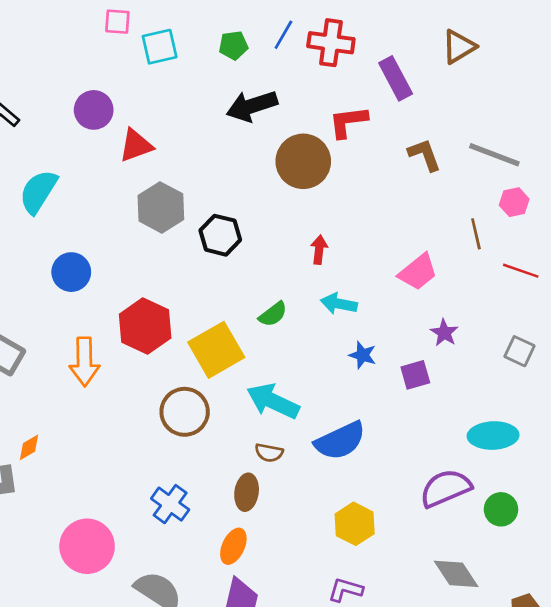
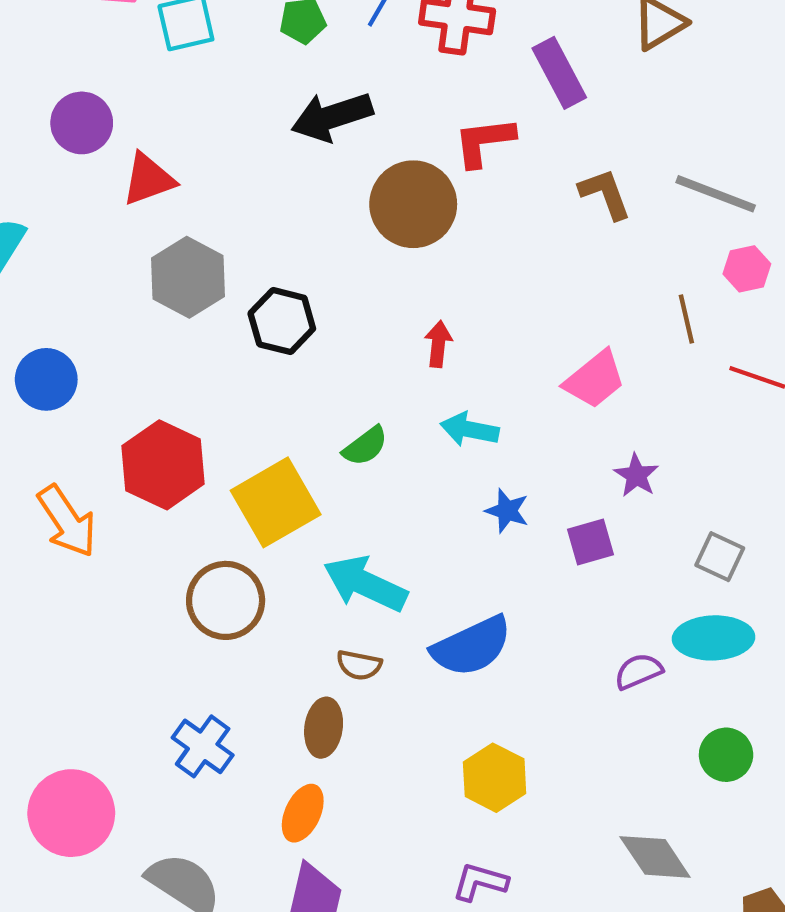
gray square: (519, 351) -> (720, 557), moved
orange arrow: (84, 362) -> (67, 521), turned -33
purple semicircle: (446, 488) -> (638, 671), moved, size x0.6

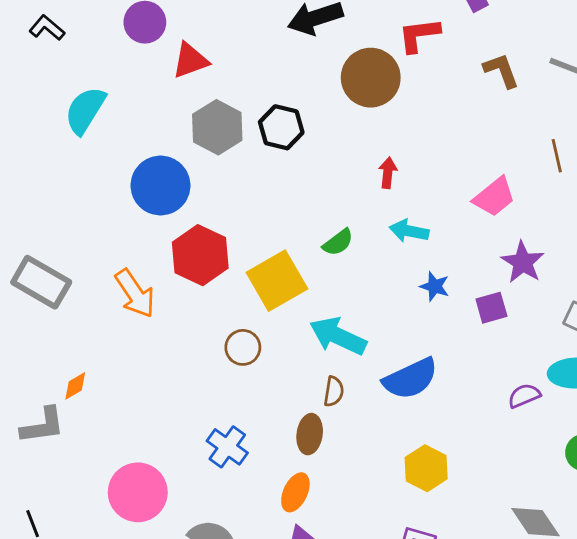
black hexagon: (282, 321) -> (281, 127), moved
blue circle: (46, 379) -> (160, 186), moved, size x1.4
purple star: (636, 475) -> (523, 262), size x1.4
brown circle: (226, 600) -> (243, 347), size x0.7
brown semicircle: (359, 665) -> (334, 391), turned -92

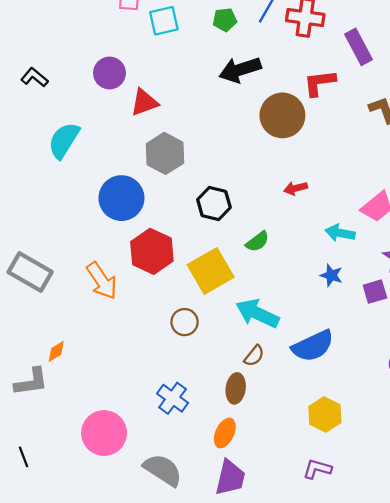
black hexagon: (281, 127) -> (214, 204), moved
red arrow: (388, 173) -> (295, 188), turned -110
cyan arrow: (409, 231) -> (340, 233), moved
brown semicircle: (334, 391) -> (254, 356), turned 30

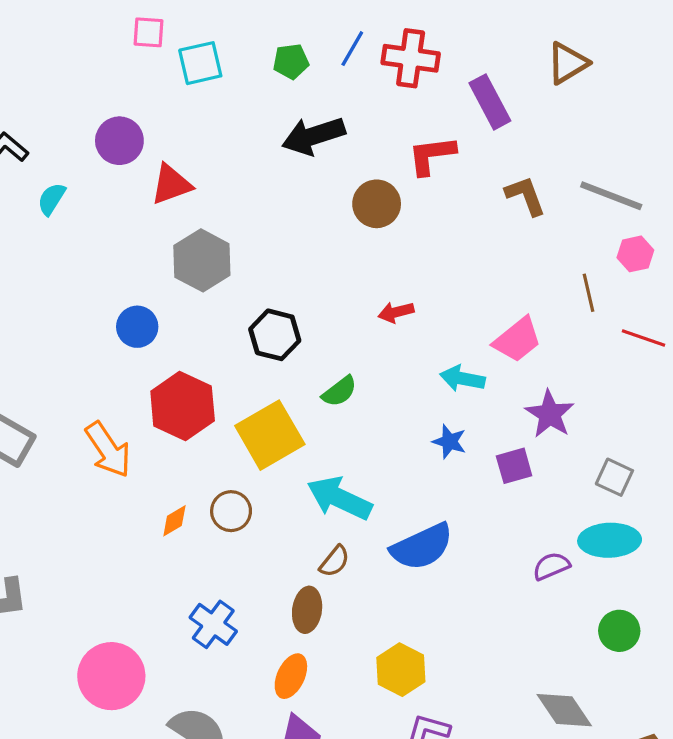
brown circle: (282, 115) -> (377, 204), size x0.7
cyan semicircle: (64, 140) -> (51, 199), moved, size x0.6
blue circle: (121, 198) -> (137, 327), size x0.6
orange diamond: (56, 351) -> (174, 521), moved
yellow hexagon: (325, 415) -> (401, 670), moved

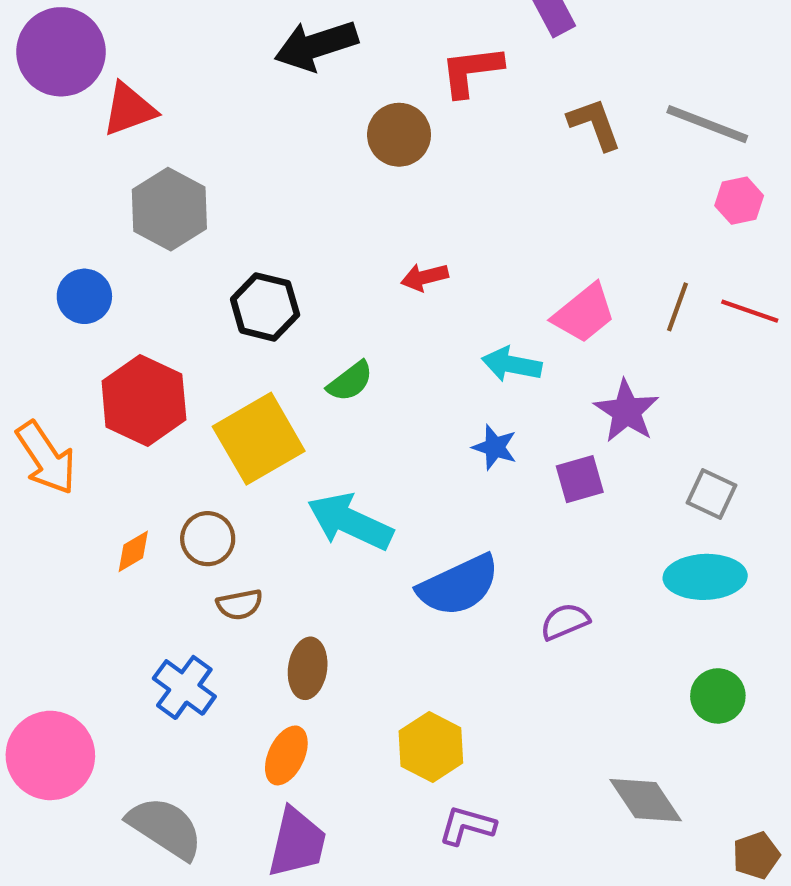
purple circle: (119, 141) -> (61, 52), size x1.4
brown line: (589, 293) -> (677, 307), moved, turned 33
brown semicircle: (335, 561) -> (240, 605), moved, turned 40
purple semicircle: (551, 566) -> (565, 622), moved

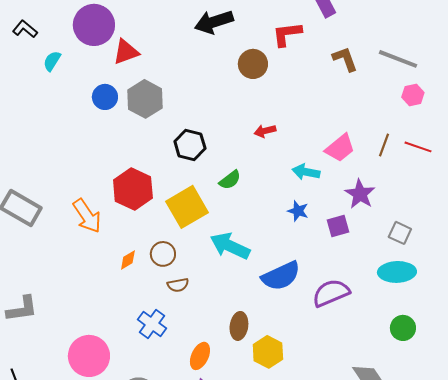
blue circle: (84, 296) -> (105, 97), moved
purple semicircle: (565, 622) -> (331, 293), size x1.6
brown ellipse: (308, 668) -> (239, 326), moved

